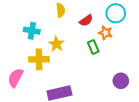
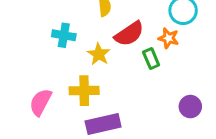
red semicircle: (86, 20) -> (129, 34), moved, size x1.5
yellow cross: (39, 59) -> (84, 91), moved

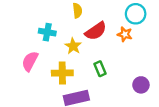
green rectangle: (151, 59) -> (100, 69), moved
pink semicircle: (41, 102) -> (30, 61), moved

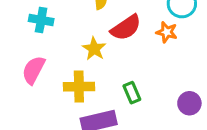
cyan cross: (47, 32) -> (41, 20), moved
green rectangle: (100, 69) -> (132, 93), moved

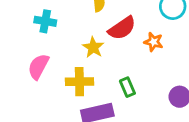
orange star: (167, 32) -> (154, 42), moved

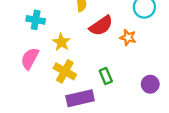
yellow star: (93, 47) -> (61, 42), moved
yellow cross: (79, 82) -> (65, 71), turned 30

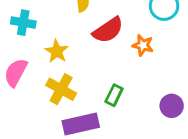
green rectangle: (106, 76) -> (114, 95), turned 49

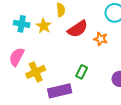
yellow star: (57, 51) -> (44, 26), moved
yellow cross: (61, 89) -> (36, 72), moved, turned 36

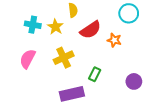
yellow cross: (36, 72) -> (64, 58), moved

